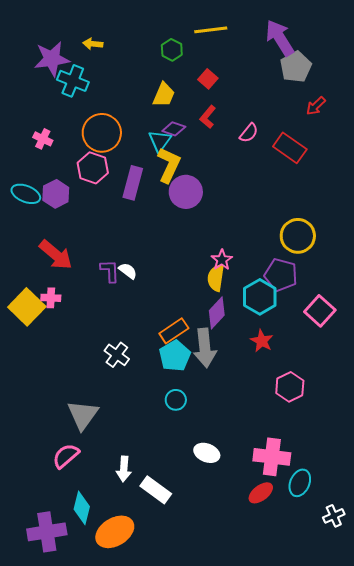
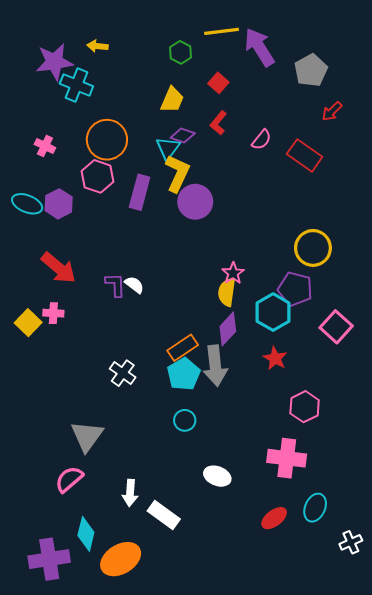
purple arrow: (280, 38) -> (259, 47), moved
yellow square: (27, 307) -> (28, 323), size x0.7
pink cross: (272, 457) -> (287, 458), moved

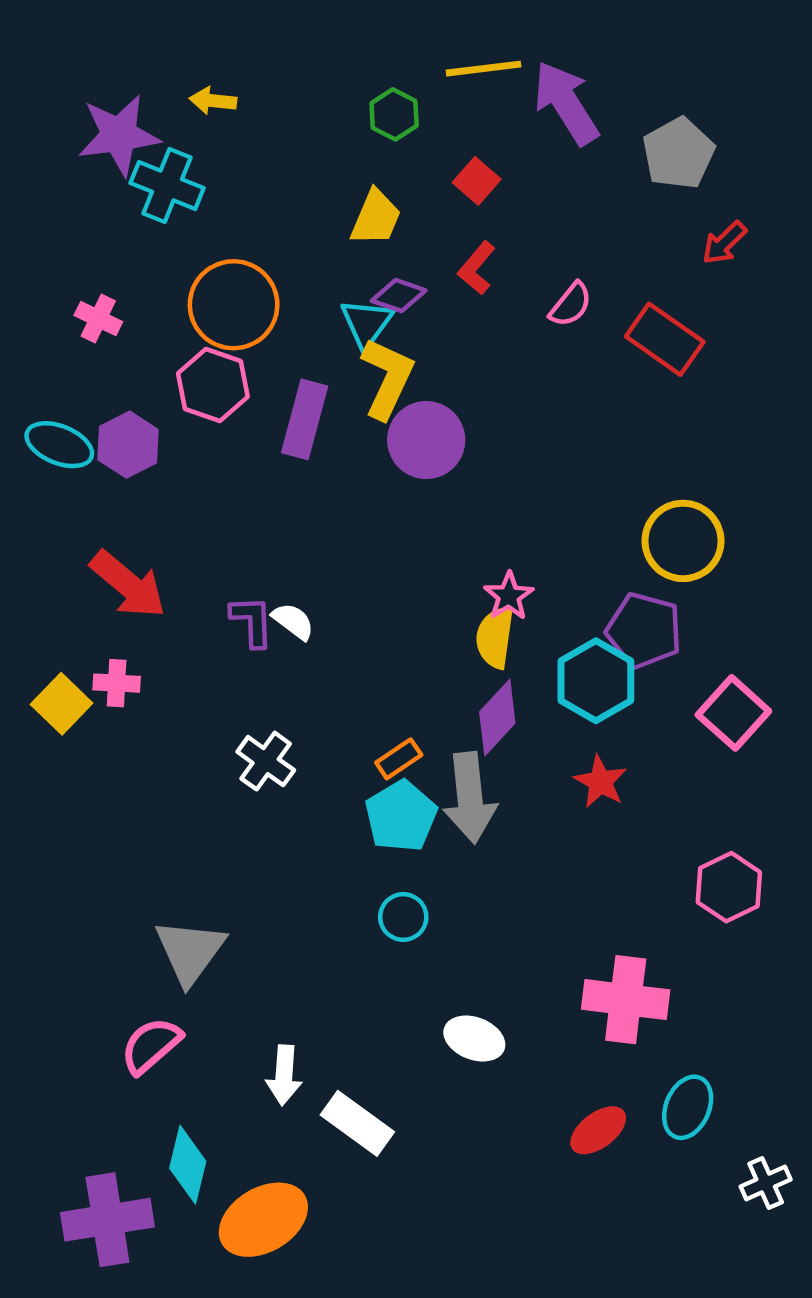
orange rectangle: (183, 348) -> (399, 759), size x0.7
white cross: (123, 373) -> (266, 761), moved
pink hexagon: (305, 407) -> (729, 887), moved

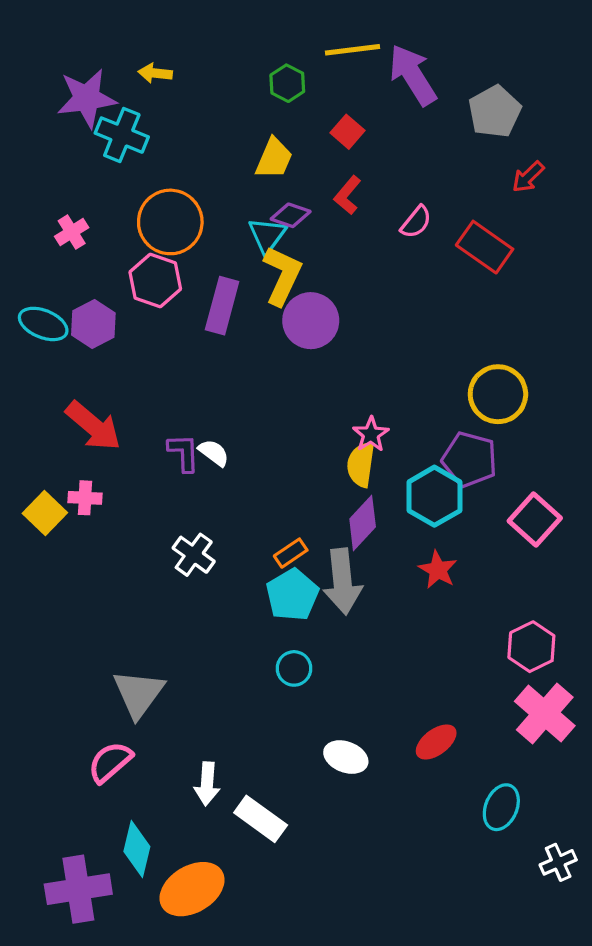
pink cross: (98, 318) -> (72, 232), turned 32
pink cross: (626, 1000) -> (545, 714), moved, turned 34
red ellipse: (598, 1130) -> (436, 742), moved

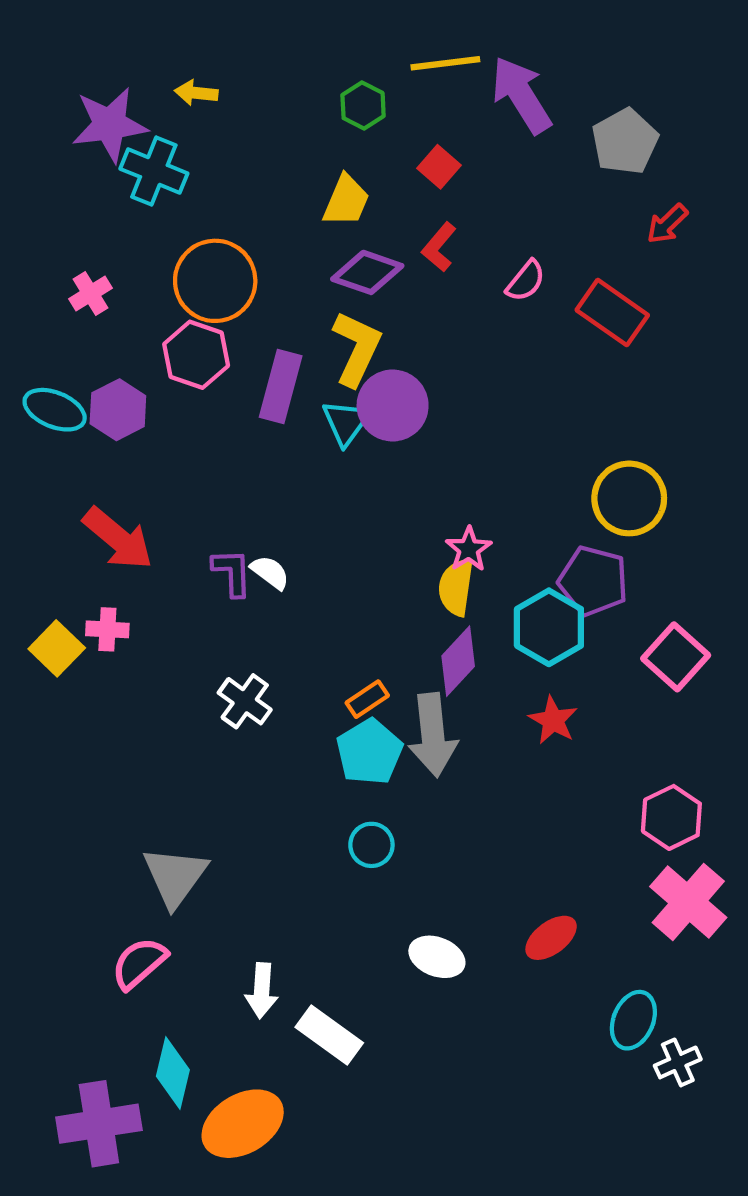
purple diamond: (291, 215) -> (367, 272), size x1.4
cyan triangle: (267, 235) -> (346, 422), moved
white cross: (558, 862) -> (678, 1062), moved

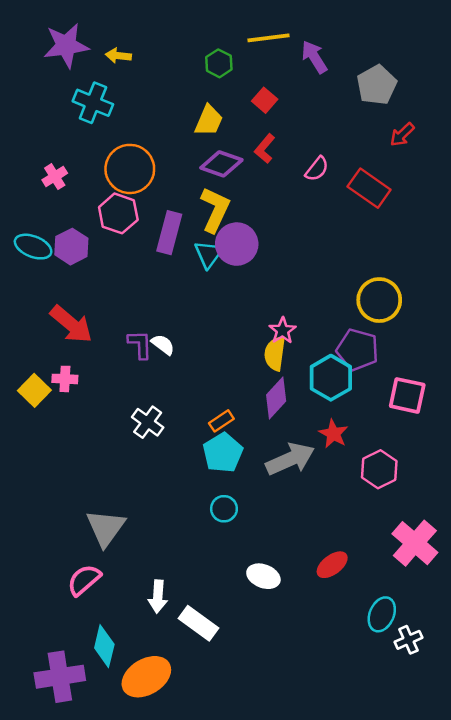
purple arrow: (521, 95) -> (314, 57), size x0.7
purple star: (110, 125) -> (66, 46), moved
pink square: (676, 657) -> (407, 395), turned -30
gray arrow: (433, 735) -> (290, 459), moved, turned -108
pink hexagon: (671, 817) -> (379, 469), moved

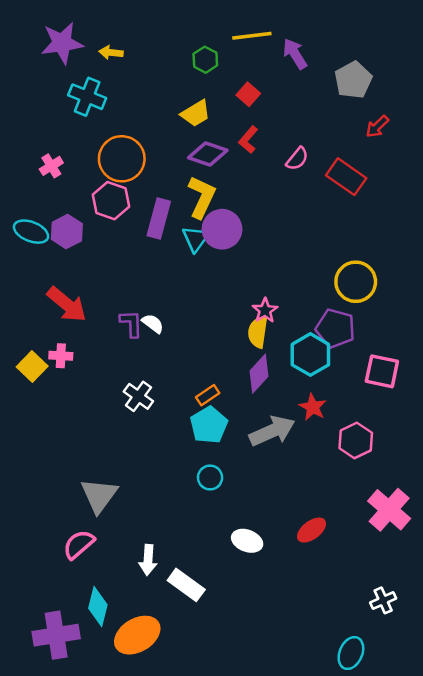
yellow trapezoid: (209, 121) -> (196, 113), turned 36
cyan ellipse: (382, 614) -> (351, 653), moved

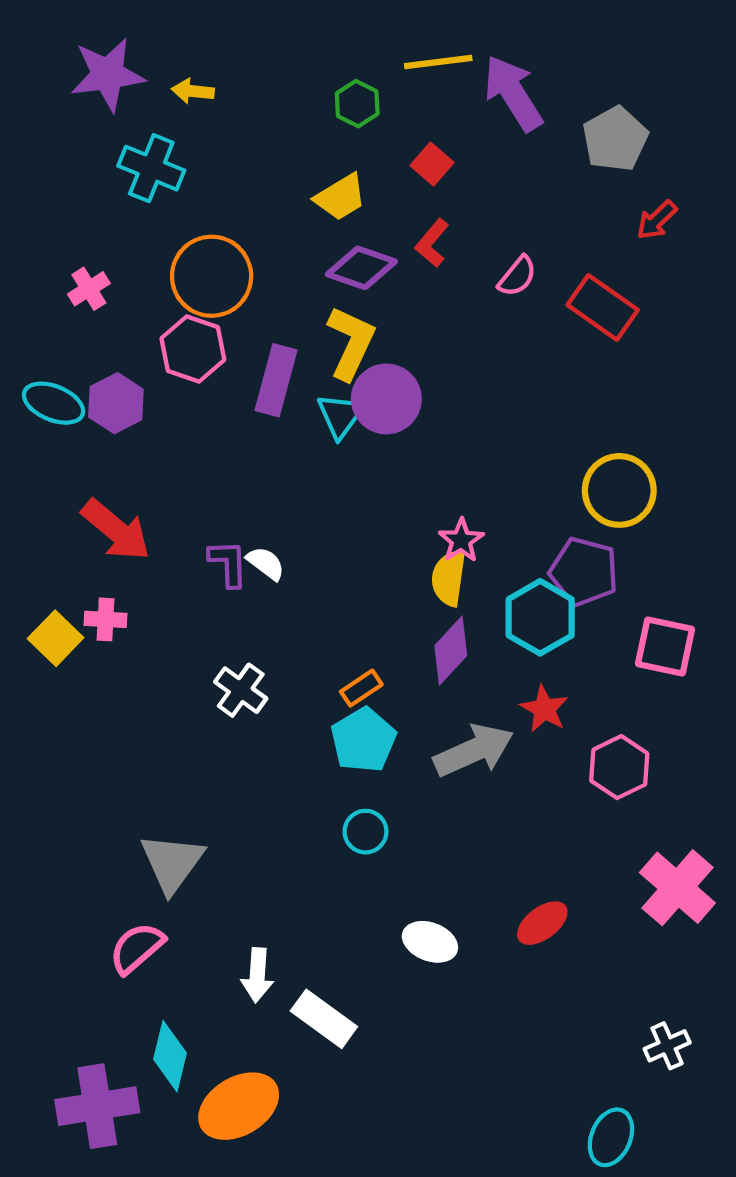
purple arrow: (295, 54) -> (513, 93), size x1.4

